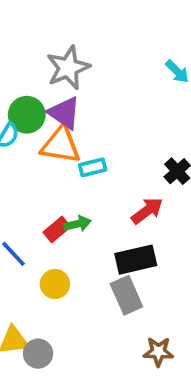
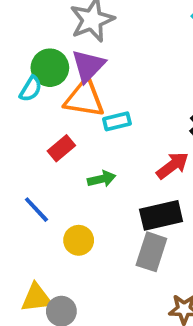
purple triangle: (64, 113) -> (88, 66), turned 39
red rectangle: (57, 229) -> (61, 148), moved
gray rectangle: (126, 295) -> (151, 252), turned 42

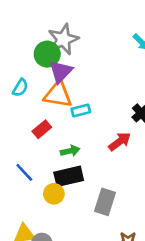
green circle: (50, 68) -> (47, 54), moved
black rectangle: (161, 215) -> (69, 176), moved

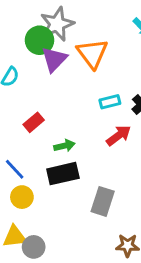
orange triangle: (58, 94) -> (92, 53), moved, turned 44
cyan rectangle: (81, 111) -> (110, 102), moved
yellow circle: (54, 194) -> (22, 197), moved

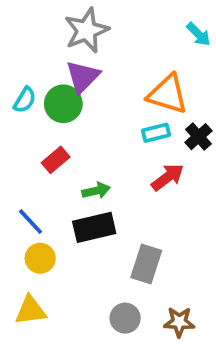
green circle: (40, 40) -> (63, 104), moved
orange triangle: (92, 53) -> (168, 94), moved, turned -36
gray circle: (34, 247) -> (125, 318), moved

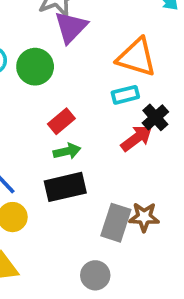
purple triangle: (83, 77) -> (71, 27), moved
black cross: (198, 137) -> (155, 117), moved
red rectangle: (56, 160) -> (61, 121), moved
brown star: (179, 322) -> (144, 217), moved

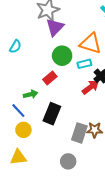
green circle: (35, 67) -> (62, 56), moved
green arrow: (67, 151) -> (31, 94), moved
black rectangle: (65, 187) -> (52, 114), turned -55

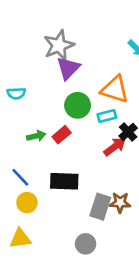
cyan semicircle: (15, 47) -> (16, 93), turned 56
green arrow: (31, 94) -> (36, 136), moved
black rectangle: (52, 114) -> (64, 181), turned 70

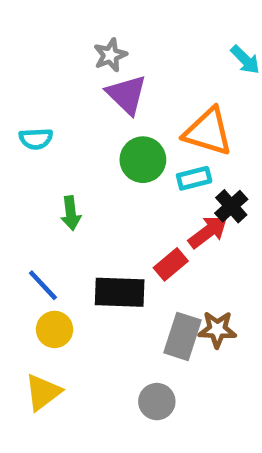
gray star: (59, 45) -> (110, 55), size x0.6
purple triangle: (68, 68) -> (127, 95), turned -30
red rectangle: (62, 135) -> (171, 264), moved
green arrow: (36, 136) -> (71, 213), turned 96
yellow triangle: (20, 239) -> (43, 392), turned -30

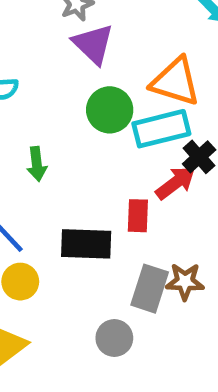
cyan rectangle: (194, 178) -> (161, 129), size x1.6
red rectangle: (171, 264) -> (138, 216), turned -48
gray circle: (157, 402) -> (114, 338), moved

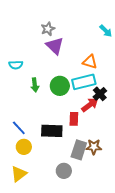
orange triangle: (175, 82) -> (90, 62), size x0.7
green circle: (110, 110) -> (60, 86), moved
green arrow: (37, 164) -> (35, 85), moved

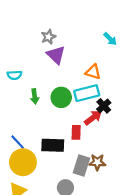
yellow circle: (24, 147) -> (23, 162), size x1.6

